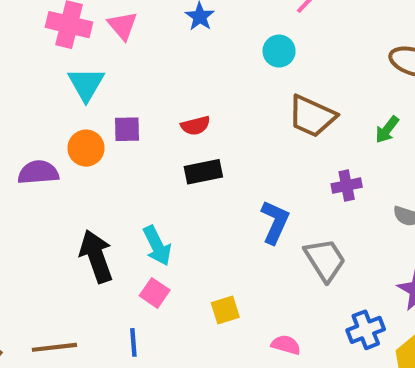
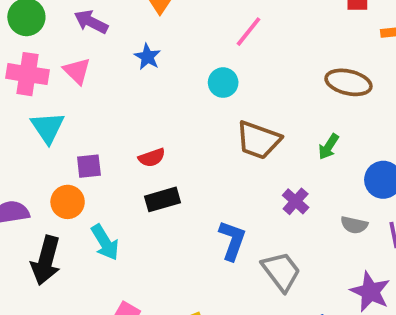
orange circle: (86, 148) -> (68, 202), moved
purple cross: (347, 186) -> (296, 201), turned -32
cyan arrow: (157, 246) -> (105, 242), moved
black arrow: (96, 256) -> (46, 261), moved, turned -141

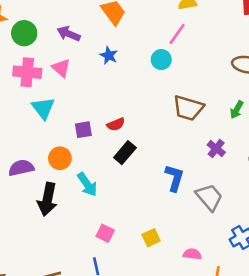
cyan circle: (223, 83) -> (161, 60), moved
purple square: (89, 166) -> (83, 130), moved
black rectangle: (163, 199) -> (125, 153), turned -30

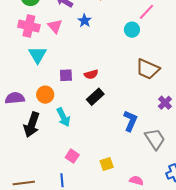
blue star: (109, 55) -> (85, 21), moved

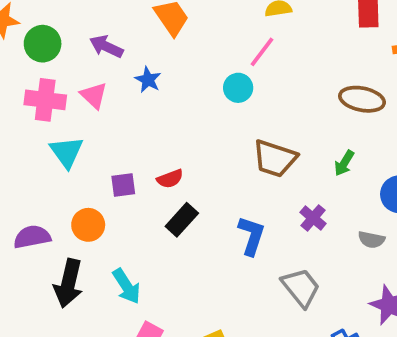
cyan arrow: (63, 117) -> (127, 286), moved
blue L-shape: (130, 121) -> (251, 236), moved

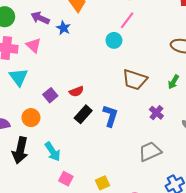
blue star: (148, 80) -> (63, 28), moved
purple square: (123, 185) -> (50, 95), turned -32
blue L-shape: (251, 236) -> (110, 116), moved
gray trapezoid: (301, 287) -> (150, 152), turned -75

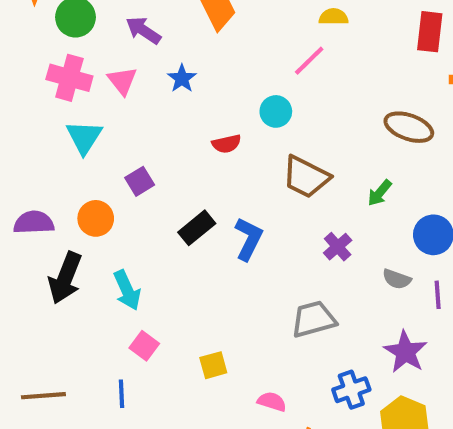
blue star: (63, 28) -> (182, 78), moved
cyan circle: (114, 40) -> (276, 111), moved
red semicircle: (76, 91) -> (226, 144), moved

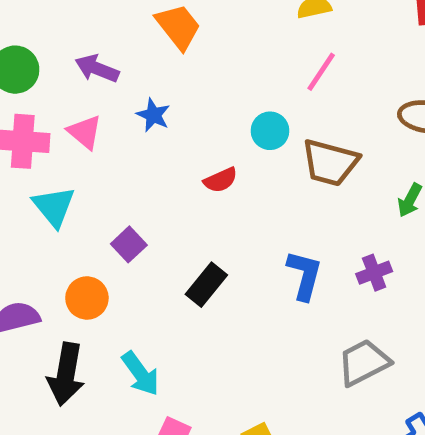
pink line: (309, 61) -> (321, 72), moved
brown trapezoid: (306, 177) -> (330, 163), moved
blue L-shape: (249, 239) -> (304, 275), moved
purple cross: (338, 247) -> (374, 273), turned 32

